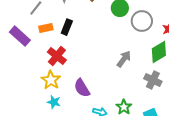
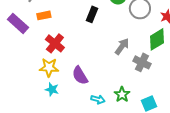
black rectangle: (67, 27) -> (92, 14), moved
yellow star: (51, 80) -> (49, 67), turned -30
gray cross: (153, 80) -> (142, 62), moved

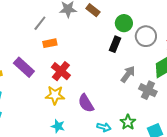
black rectangle: (92, 14) -> (115, 44), moved
purple rectangle: (18, 23) -> (24, 67), moved
cyan star: (52, 89) -> (58, 126), moved

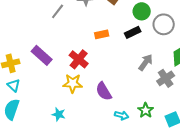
orange rectangle: (50, 43) -> (102, 34), moved
black rectangle: (115, 44) -> (133, 32), turned 42
gray cross: (148, 90) -> (166, 78), turned 30
cyan star: (58, 126) -> (59, 114), moved

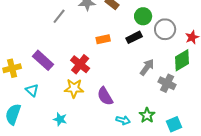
gray cross: (166, 78) -> (167, 83), turned -30
cyan triangle: (14, 85) -> (32, 90), moved

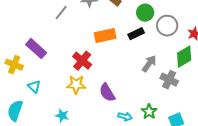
orange rectangle: (103, 39) -> (105, 36), size x1.5
purple rectangle: (43, 60) -> (36, 49), moved
yellow cross: (12, 68) -> (14, 65), turned 36

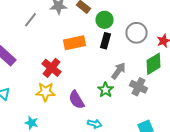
green circle: (145, 13) -> (105, 20), moved
black rectangle: (136, 34) -> (106, 41), turned -49
green star: (149, 112) -> (106, 90), moved

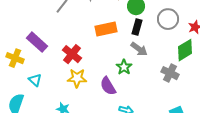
red cross: (52, 68) -> (72, 54), moved
gray arrow: (119, 71) -> (139, 49), moved, turned 90
green star: (106, 90) -> (124, 67), moved

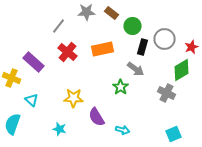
black rectangle: (137, 27) -> (142, 47), moved
red cross: (72, 54) -> (68, 52), moved
purple semicircle: (108, 86) -> (96, 117), moved

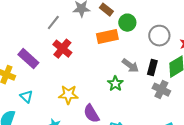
black rectangle: (142, 47) -> (152, 68), moved
orange rectangle: (102, 49) -> (107, 37), moved

